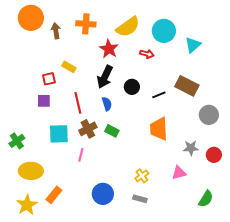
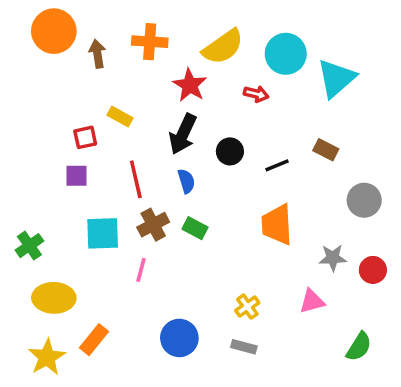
cyan triangle: (193, 45) -> (336, 78), size x1.4
brown rectangle: (187, 86) -> (326, 150), size x0.6

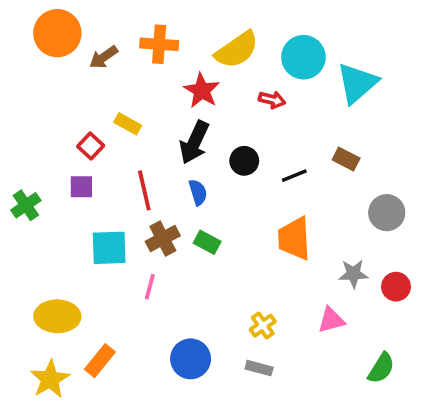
brown arrow: (97, 54) -> (104, 57), turned -116
red square: (85, 137) -> (91, 146), turned -35
green cross: (29, 246) -> (26, 205), moved

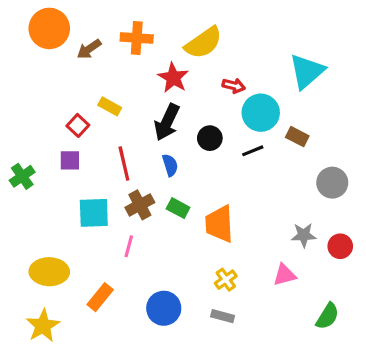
cyan circle: (303, 57) -> (261, 113), moved
orange trapezoid: (294, 239) -> (219, 224), moved
orange rectangle: (100, 361) -> (100, 297), moved

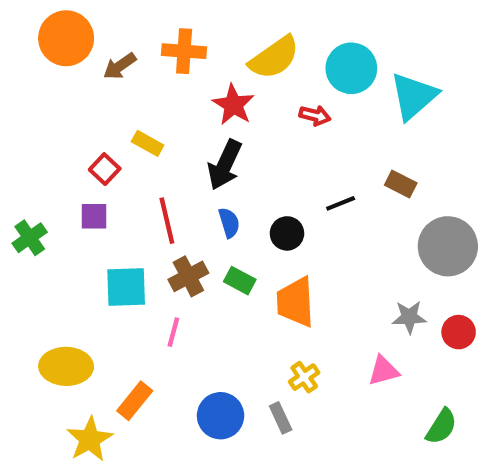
cyan circle: (261, 113) -> (351, 68), moved
black circle: (210, 138) -> (287, 233), moved
gray circle: (332, 183) -> (448, 246), size x1.4
gray rectangle: (223, 316) -> (281, 418), moved, turned 50
yellow star: (43, 326) -> (90, 439), moved

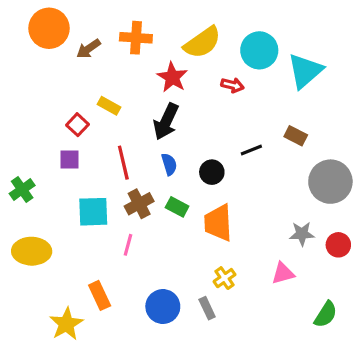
green cross: (30, 238) -> (22, 190), moved
yellow ellipse: (66, 366) -> (32, 251), moved
orange rectangle: (135, 401) -> (100, 295), turned -64

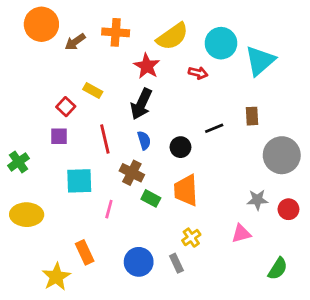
brown rectangle: (296, 136) -> (252, 116), turned 60
brown cross: (139, 204) -> (132, 173), moved, turned -35
green rectangle: (177, 207) -> (151, 198), moved

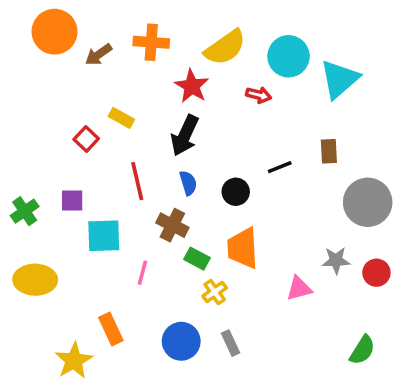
purple square: (59, 136) -> (72, 201), moved
pink triangle: (241, 234) -> (299, 288), moved
yellow cross: (191, 238) -> (215, 292), moved

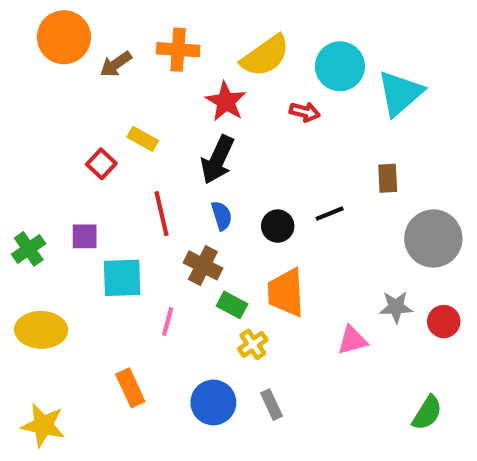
black line: (280, 167) -> (330, 214), moved
yellow star: (74, 361) -> (43, 425), moved, turned -30

